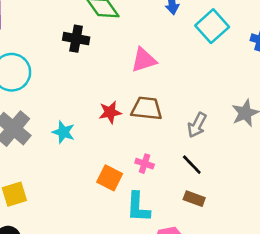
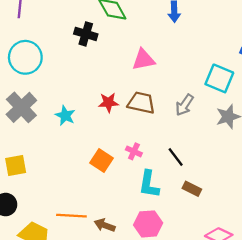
cyan square: (212, 26) -> (219, 78), moved, turned -32
gray arrow: (197, 125) -> (184, 105), moved
brown rectangle: (194, 199) -> (192, 189), moved
cyan L-shape: (138, 207) -> (149, 184), moved

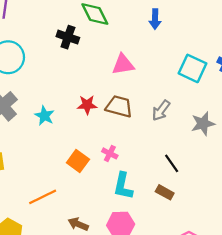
cyan square: (219, 78) -> (193, 68), moved
black line: (176, 157) -> (172, 163), moved
orange line: (71, 216) -> (43, 197), moved, turned -32

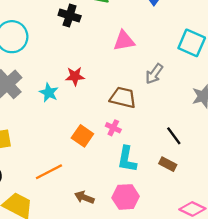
red star: (87, 105) -> (75, 76), moved
brown trapezoid: (119, 106) -> (123, 98), moved
gray arrow: (161, 110) -> (154, 74), moved

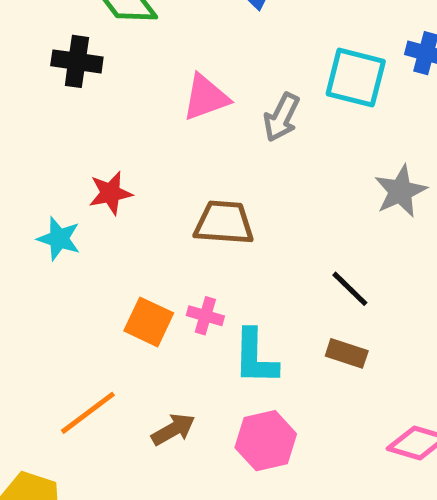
gray arrow: (154, 74) -> (281, 117), moved
pink cross: (113, 128) -> (205, 316), moved
brown arrow: (84, 197) -> (173, 429), moved, turned 138

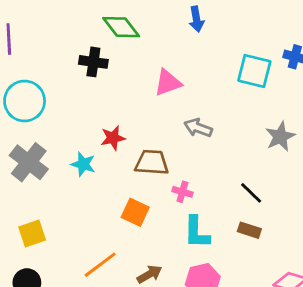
gray arrow: (281, 117) -> (198, 128), moved, turned 84
brown trapezoid: (224, 223) -> (152, 162), moved
pink cross: (205, 316) -> (182, 192), moved

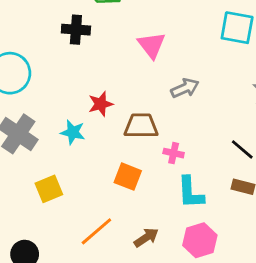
pink triangle: (168, 83) -> (152, 45), turned -44
gray arrow: (198, 128) -> (185, 88), turned 140
yellow square: (32, 234) -> (49, 189), moved

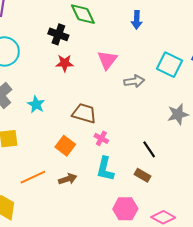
gray arrow: (185, 88) -> (134, 81), moved
red star: (101, 104) -> (65, 63), moved
brown arrow: (146, 237) -> (68, 179), moved
pink hexagon: (200, 240) -> (125, 209), moved

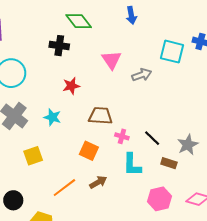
red star: (65, 63) -> (71, 86), moved
gray star: (178, 114) -> (188, 145), moved
black line: (149, 149) -> (152, 138), moved

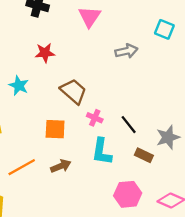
cyan square: (172, 52) -> (164, 29), size x0.7
pink triangle: (111, 60) -> (90, 17), moved
brown trapezoid: (100, 116) -> (73, 91), turned 30
orange square: (89, 151) -> (55, 129), turned -30

